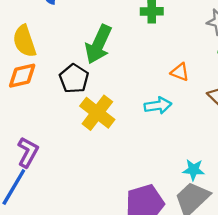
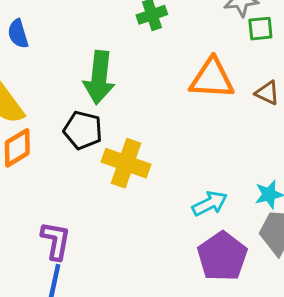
orange triangle: (180, 72) -> (212, 79), size x1.8
cyan arrow: (158, 106) -> (210, 204), moved

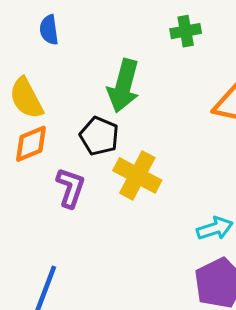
purple L-shape: (56, 241) -> (71, 188), moved

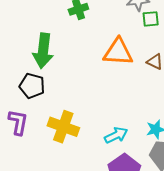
yellow cross: (137, 175) -> (63, 127), moved

